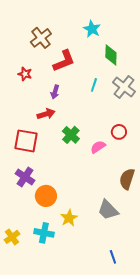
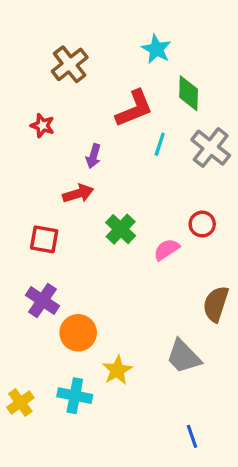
red L-shape: (64, 61) -> (134, 109), moved
red square: (26, 141) -> (44, 239), size x0.7

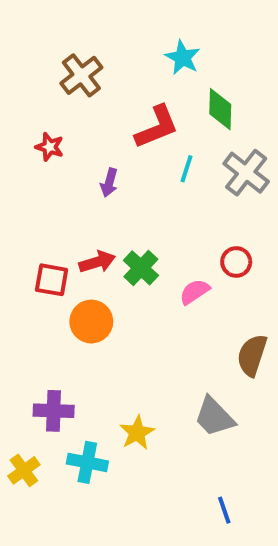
red arrow: (78, 193) -> (97, 262), moved
purple cross: (42, 301) -> (54, 411), moved, turned -32
orange circle: (78, 333) -> (91, 322), moved

